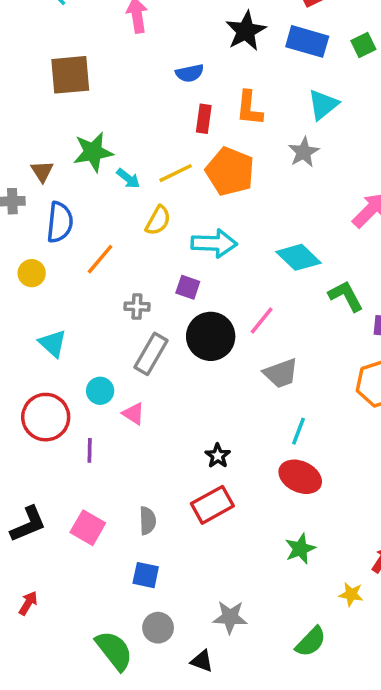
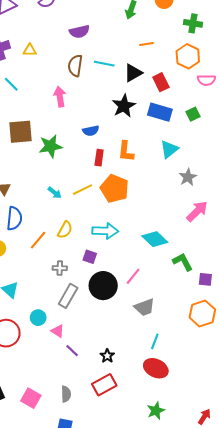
green star: (93, 152) -> (50, 146), moved
gray star: (304, 152) -> (188, 177), moved
yellow semicircle: (158, 221) -> (65, 230), moved
purple line: (90, 450) -> (72, 351), moved, turned -48

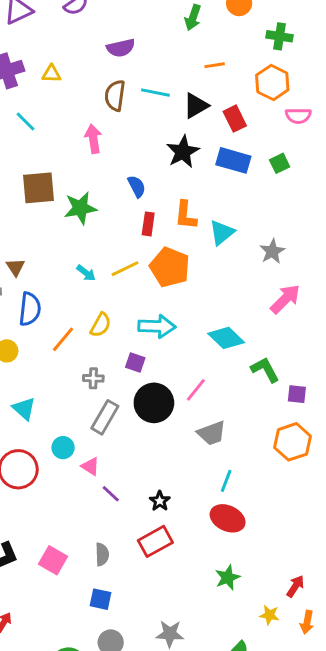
blue semicircle: (91, 131) -> (137, 186), turned -105
cyan triangle: (169, 149) -> (222, 233), moved

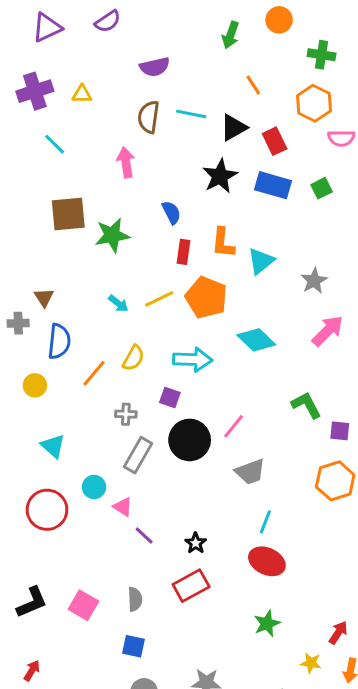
orange line: (215, 65) -> (253, 85), turned 66
cyan diamond: (226, 338) -> (256, 340), moved

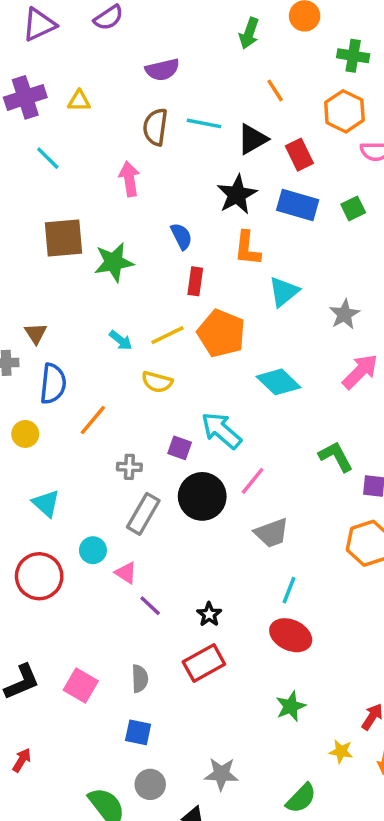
orange L-shape: (223, 243) -> (247, 248), moved
yellow semicircle: (133, 358) -> (157, 382), moved, turned 76
cyan arrow: (193, 360) -> (221, 431), moved, turned -141

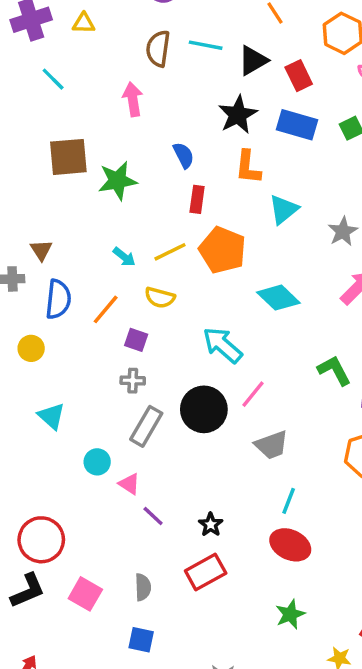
orange line: (93, 420) -> (106, 309), moved
purple square: (180, 448) -> (136, 340), moved
red circle: (39, 576) -> (41, 540), moved

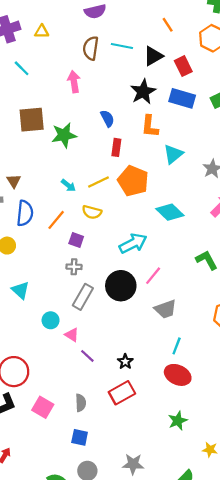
cyan arrow: (223, 345) -> (133, 243), turned 112

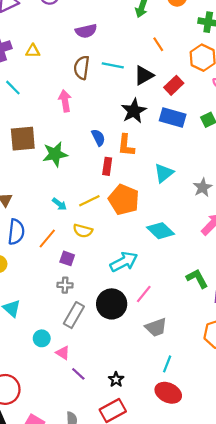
red rectangle: (183, 66) -> (174, 85), turned 72
orange L-shape: (150, 126) -> (126, 145), moved

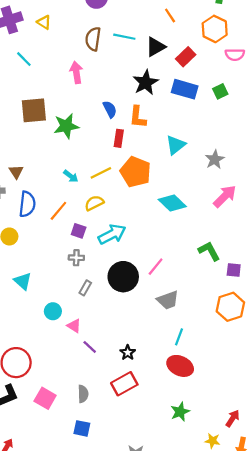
yellow triangle: (33, 51) -> (44, 22), turned 32
yellow semicircle: (83, 231) -> (94, 203), turned 138
cyan arrow: (124, 262) -> (112, 234), moved
gray rectangle: (74, 315) -> (85, 288), size x0.6

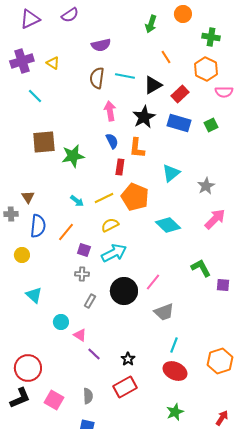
pink arrow: (76, 72) -> (110, 111), moved
yellow semicircle: (94, 203) -> (110, 225), moved
orange hexagon: (230, 307) -> (220, 361), moved

